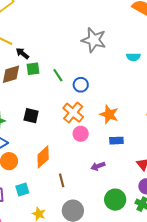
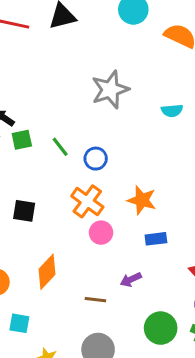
gray star: (94, 40) -> (110, 90), turned -30
brown line: (62, 180) -> (95, 300), moved, turned -64
cyan square: (22, 189) -> (19, 323), turned 32

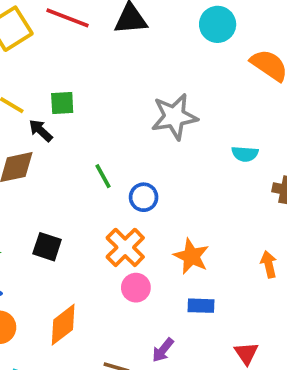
green square: (22, 140) -> (62, 103), moved
purple arrow: (131, 280) -> (163, 350), turned -35

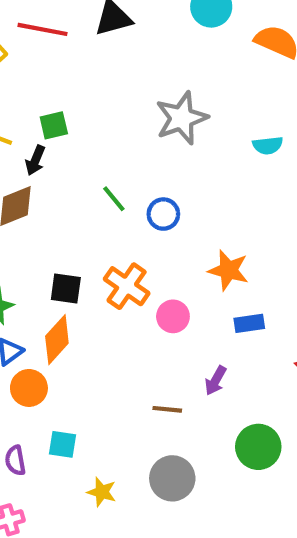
black arrow: (41, 131) -> (35, 160), turned -100
orange cross: (125, 247) -> (127, 286), moved
orange diamond: (63, 325) -> (57, 340), moved

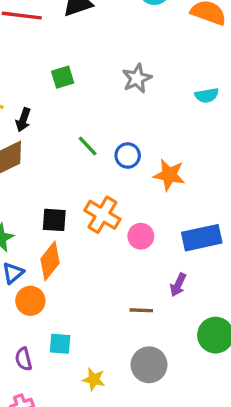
gray star: (182, 118) -> (137, 78), size x0.7
green square: (54, 125) -> (63, 77), moved
orange star: (228, 270) -> (169, 175), moved
blue rectangle: (249, 323) -> (202, 238), size x1.6

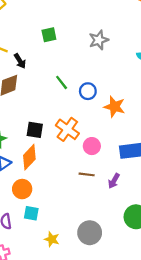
black arrow: (23, 120) -> (20, 61), turned -56
orange circle: (30, 301) -> (22, 189), moved
brown line: (141, 310) -> (87, 174), moved

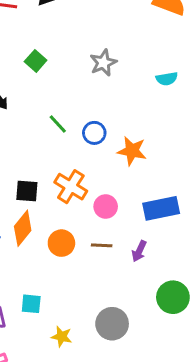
green square: (49, 35) -> (36, 61), turned -32
orange circle: (22, 189) -> (61, 243), moved

